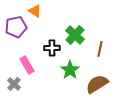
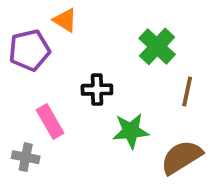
green cross: (75, 35) -> (157, 46), moved
green star: (70, 70) -> (131, 131), turned 30
gray cross: (14, 84) -> (26, 157), turned -32

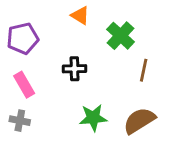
orange triangle: (65, 20) -> (80, 15), moved
pink rectangle: (50, 121) -> (24, 85), moved
green star: (131, 131) -> (93, 118), moved

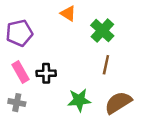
black cross: (74, 69) -> (46, 73), moved
brown line: (144, 70) -> (106, 65), moved

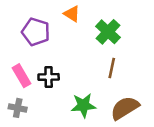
purple pentagon: (19, 33) -> (36, 32), moved, turned 30

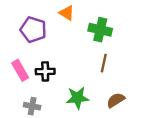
green cross: (108, 32) -> (100, 30), turned -30
gray cross: (18, 108) -> (32, 106), moved
brown semicircle: (125, 108) -> (116, 100), size x0.7

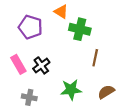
green cross: (100, 30) -> (80, 29), moved
black cross: (45, 71) -> (41, 65), turned -35

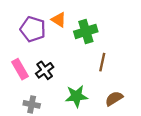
orange triangle: (61, 12) -> (59, 20), moved
green cross: (80, 29) -> (86, 31), turned -30

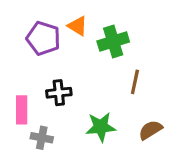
pink rectangle: (20, 69) -> (22, 110), moved, turned 30
black cross: (45, 70) -> (59, 93), turned 30

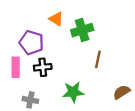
purple pentagon: (43, 38) -> (31, 42), moved
pink rectangle: (22, 110) -> (16, 67), moved
brown semicircle: (150, 130) -> (122, 92), moved

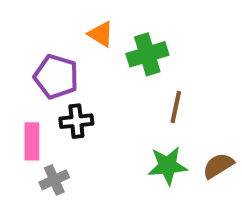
pink rectangle: (16, 67) -> (32, 141), moved
green star: (73, 92) -> (168, 166), moved
gray cross: (30, 100) -> (54, 180), turned -35

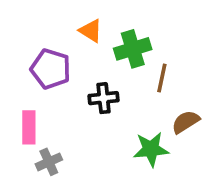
brown line: (176, 107) -> (162, 78), moved
black cross: (76, 121) -> (104, 98), moved
brown semicircle: (218, 166) -> (186, 122), moved

